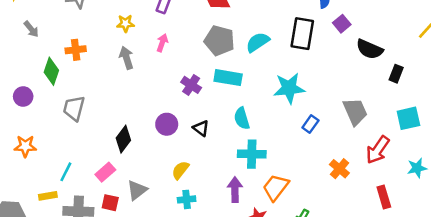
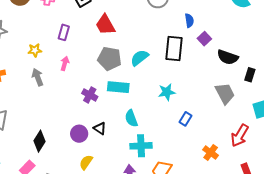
cyan star: (289, 88) -> (167, 92), size x0.7
gray trapezoid: (355, 112) -> (225, 93), moved
purple circle: (167, 124) -> (79, 134), moved

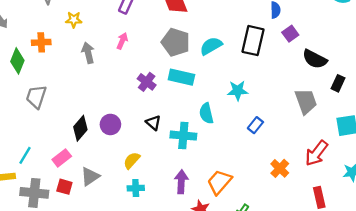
yellow star: (35, 50) -> (74, 20), moved
cyan semicircle: (131, 118) -> (206, 113), moved
purple circle: (79, 134) -> (110, 124), moved
cyan cross: (141, 146) -> (183, 136), moved

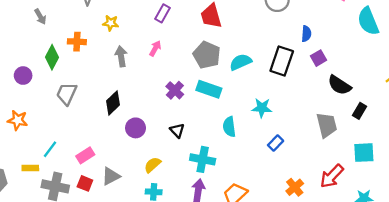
black diamond: (80, 128) -> (113, 103), moved
cyan cross: (183, 136) -> (203, 159), moved

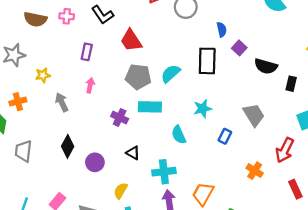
gray trapezoid: (327, 125) -> (254, 115), moved

